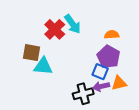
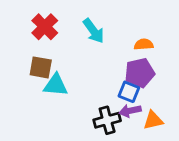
red cross: (55, 29) -> (45, 27), moved
purple pentagon: (109, 57) -> (140, 73), turned 30
orange triangle: (119, 83) -> (153, 120), moved

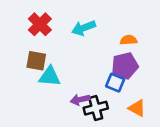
cyan arrow: (94, 31) -> (84, 28), turned 105
purple arrow: (130, 111) -> (80, 100), moved
orange triangle: (153, 120) -> (137, 108), turned 42

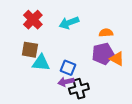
blue square: (115, 83) -> (68, 68), moved
orange triangle: (137, 108) -> (117, 59), moved

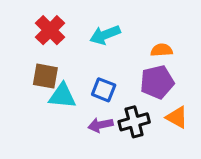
orange triangle: (117, 59) -> (177, 117), moved
blue square: (68, 68) -> (104, 90), moved
black cross: (79, 89) -> (134, 122), moved

